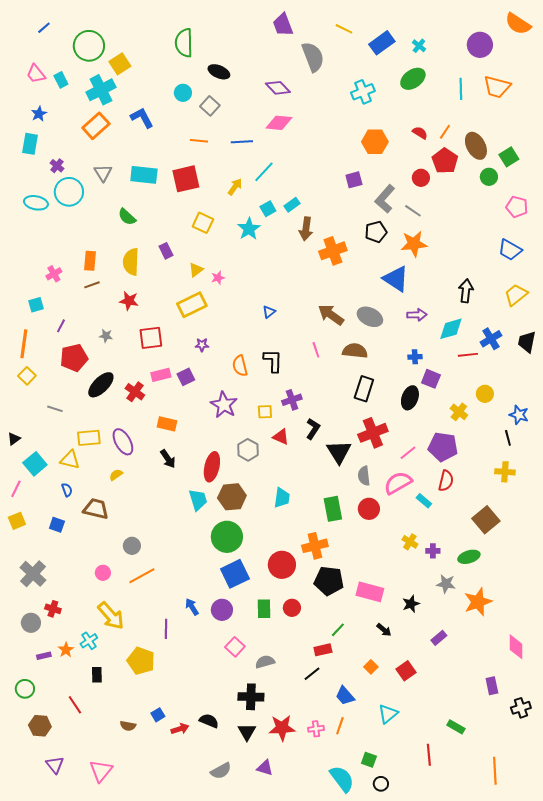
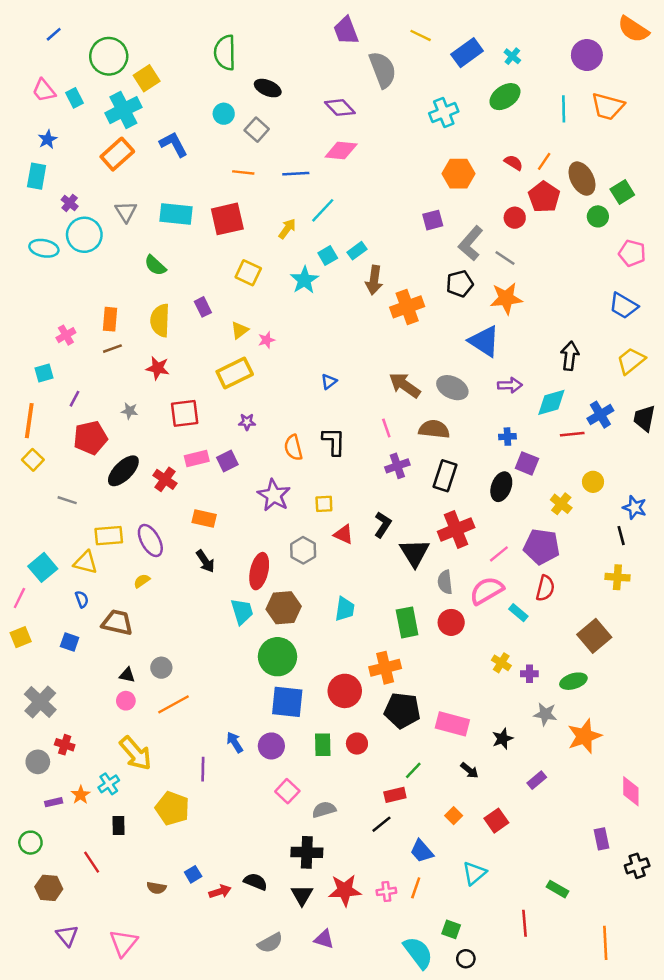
purple cross: (292, 400) -> (397, 466), moved
black triangle: (14, 439) -> (127, 675), moved, turned 48
blue square: (235, 574) -> (287, 702), turned 32

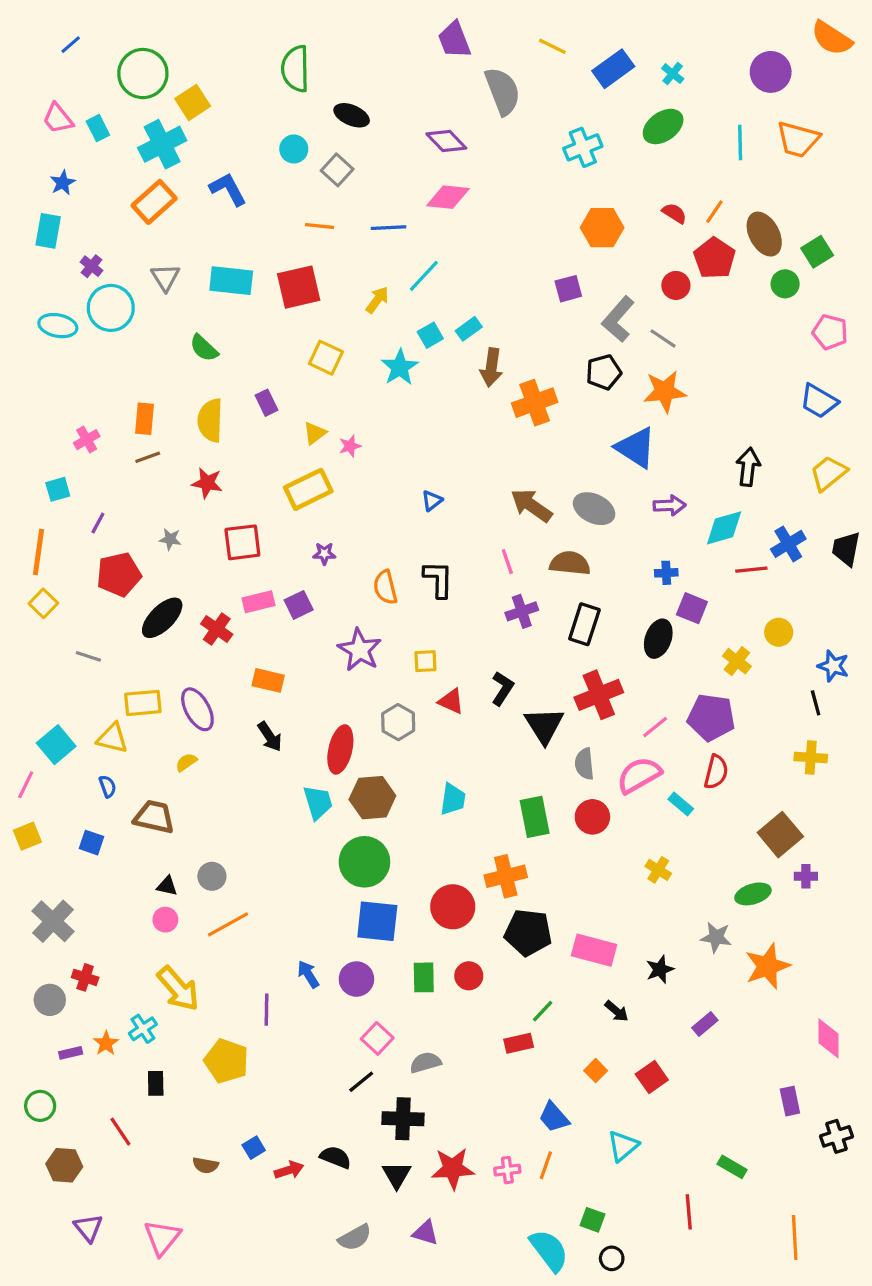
purple cross: (529, 674) -> (806, 876), moved
black line: (381, 824) -> (361, 1082), moved

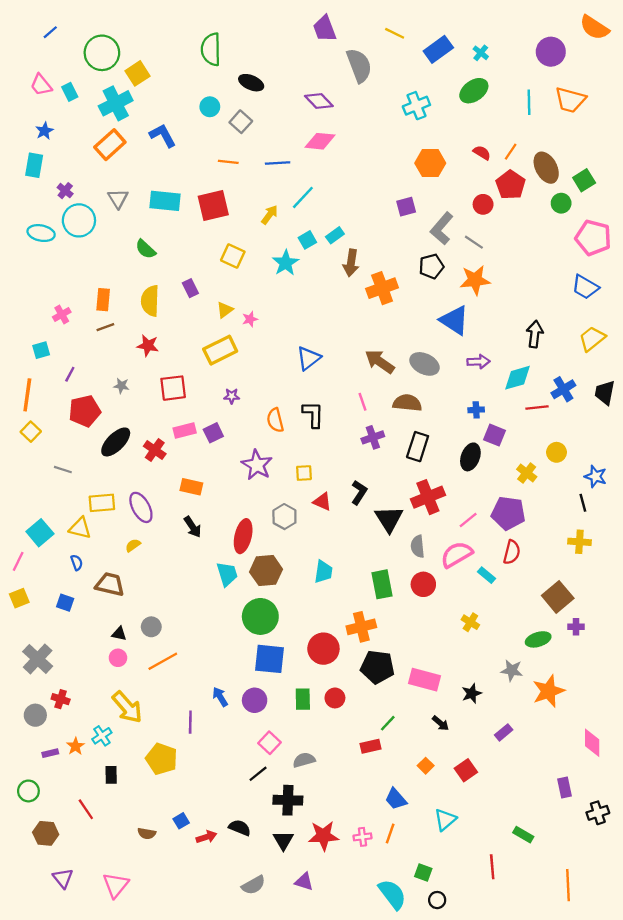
pink pentagon: (830, 332) -> (593, 238), size x1.4
blue triangle: (432, 501) -> (309, 358), size x1.6

